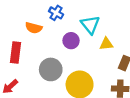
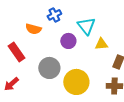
blue cross: (56, 13) -> (54, 15), turned 32
red rectangle: (15, 52) -> (16, 52), turned -42

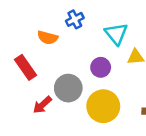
purple circle: (68, 41) -> (101, 67), moved
red arrow: (11, 84) -> (42, 105), moved

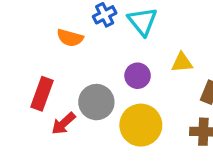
cyan triangle: (116, 34) -> (142, 21), moved
red rectangle: (26, 67) -> (42, 94), moved, turned 55

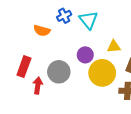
red arrow: (63, 123) -> (38, 86), turned 140
yellow circle: (141, 125) -> (102, 73), moved

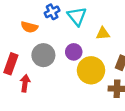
yellow triangle: (114, 46) -> (103, 34), moved
gray circle: (59, 72) -> (43, 55), moved

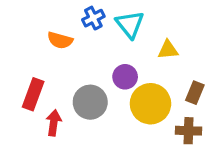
gray circle: (43, 55) -> (90, 102), moved

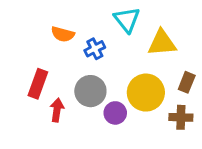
blue cross: (93, 18) -> (95, 49), moved
yellow triangle: (168, 50) -> (162, 43), size x1.5
purple circle: (125, 77) -> (115, 113), moved

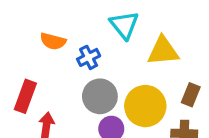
gray circle: (90, 91) -> (100, 96), moved

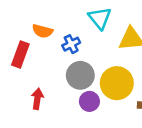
red rectangle: (25, 96) -> (20, 54), moved

